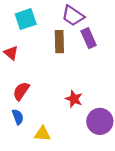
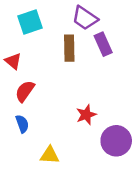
red semicircle: (21, 91) -> (25, 91), moved
red star: (74, 99) -> (86, 115), turned 30
blue semicircle: (18, 117) -> (22, 124), moved

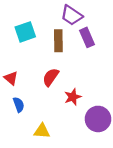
cyan square: (30, 22) -> (25, 32), moved
red triangle: (13, 61) -> (11, 78), moved
red semicircle: (25, 91) -> (51, 77), moved

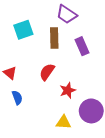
purple rectangle: (87, 37) -> (82, 46), moved
yellow triangle: (42, 131) -> (63, 122), moved

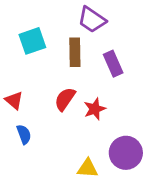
red star: (68, 90) -> (95, 109), moved

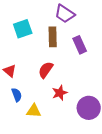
red star: (95, 109) -> (60, 93), moved
yellow triangle: (88, 168) -> (34, 111), moved

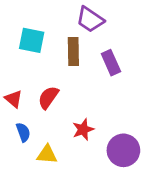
cyan square: (23, 29) -> (32, 40), turned 30
red semicircle: (46, 70) -> (48, 97), moved

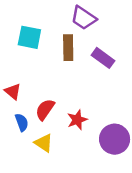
purple rectangle: (111, 63) -> (103, 58), turned -30
red semicircle: (48, 97) -> (45, 109), moved
yellow triangle: (47, 154) -> (44, 143), turned 30

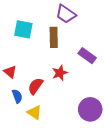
purple rectangle: (103, 58) -> (87, 56), moved
red star: (77, 120) -> (60, 73), moved

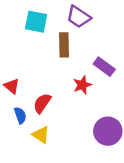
cyan square: (23, 29) -> (36, 22), moved
red star: (60, 73) -> (82, 85), moved

